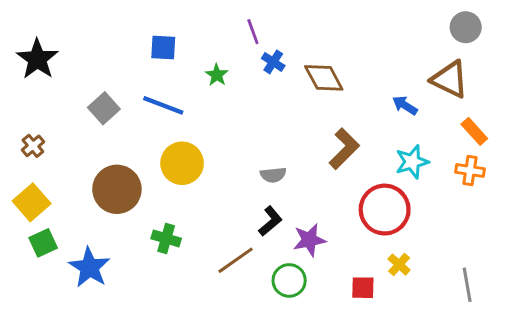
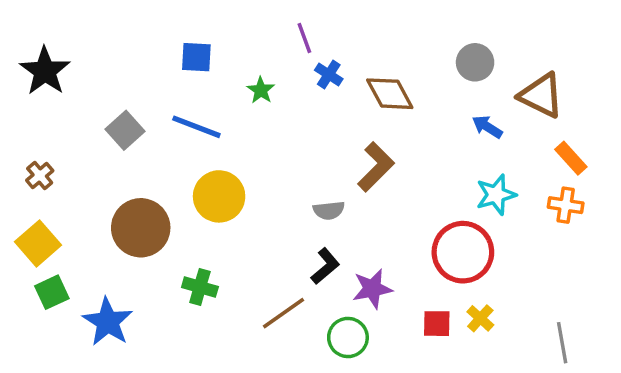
gray circle: (466, 27) -> (475, 62), moved
brown L-shape: (344, 149) -> (376, 167), moved
red square: (363, 288) -> (437, 324), moved

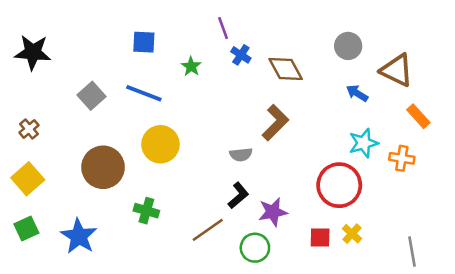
black star: (45, 71) -> (33, 52), turned -30
orange cross: (566, 205) -> (402, 158), moved
green square: (52, 292) -> (26, 229), moved

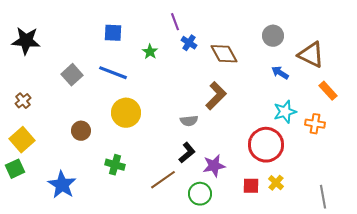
brown circle: (103, 167) -> (81, 131), size x0.6
green square: (26, 229) -> (15, 169), moved

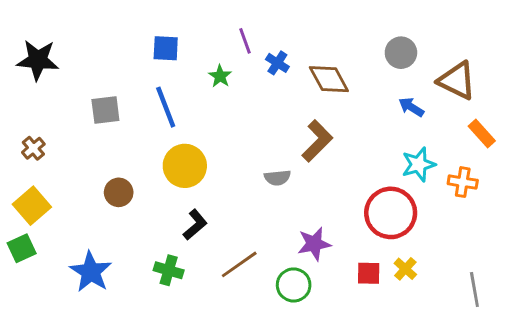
purple line: (175, 22) -> (245, 41), moved
blue line: (113, 73) -> (166, 107), turned 48
gray square: (72, 75) -> (105, 110), turned 35
black L-shape: (187, 153) -> (195, 225), moved
green cross: (115, 165) -> (169, 270), moved

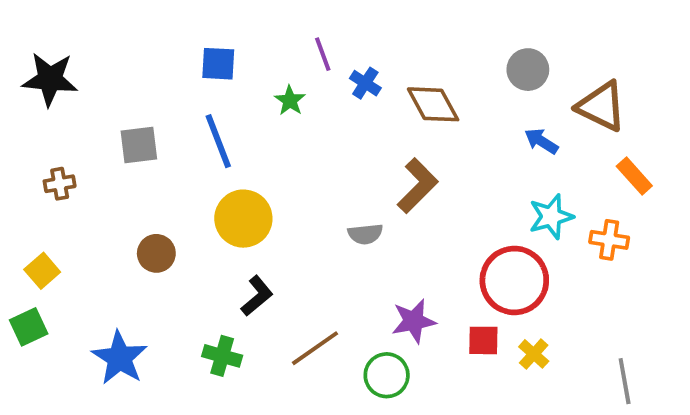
brown cross: (33, 148) -> (60, 184), moved, turned 30
yellow square: (32, 206) -> (42, 271), size x0.7
red square: (369, 273) -> (483, 340), moved

